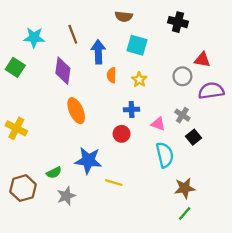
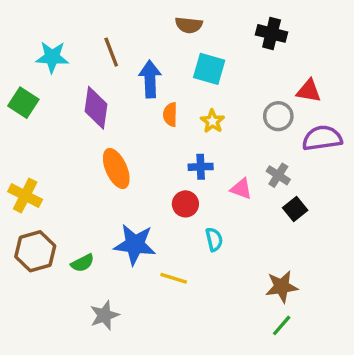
cyan semicircle: (165, 155) -> (214, 239), moved, size x0.6
brown hexagon: (23, 188) -> (35, 251), moved
gray star: (66, 196) -> (104, 315), moved

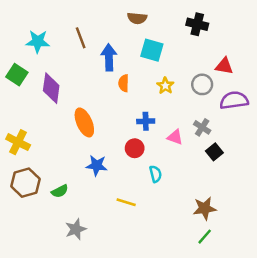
purple diamond: (96, 108) -> (51, 88), moved
yellow star: (212, 121) -> (165, 86), moved
blue star: (135, 244) -> (97, 165), moved, size x0.7

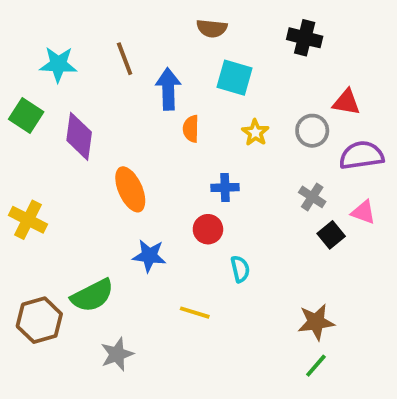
pink triangle: (175, 137) -> (363, 212), moved
brown hexagon: (25, 183) -> (39, 320), moved
green semicircle: (60, 191) -> (92, 296), size x1.6

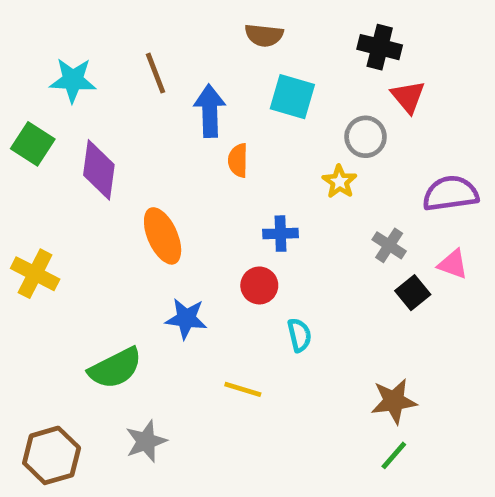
red triangle: (346, 102) -> (408, 97), moved, turned 40
gray circle: (312, 131) -> (366, 137), moved
yellow star: (255, 133) -> (340, 182), moved
brown hexagon: (39, 320) -> (52, 455), moved

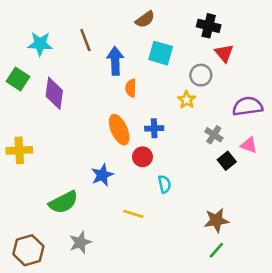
brown semicircle: (264, 35) -> (145, 19), turned -42
orange ellipse: (163, 236) -> (119, 130), moved
yellow cross: (35, 274) -> (19, 150), turned -30
blue star: (186, 319) -> (102, 175), turned -30

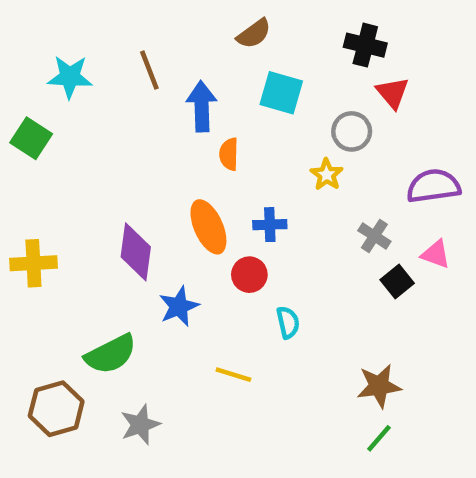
purple diamond: (54, 93) -> (136, 252), moved
brown hexagon: (28, 250) -> (56, 409), moved

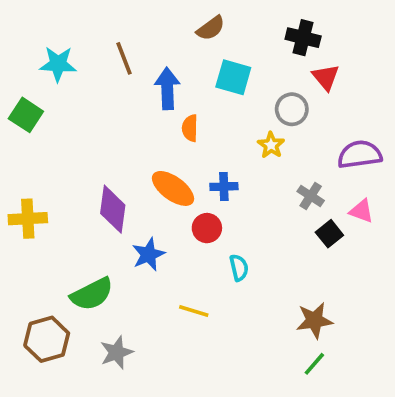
orange ellipse: (208, 227) -> (173, 188), turned -30

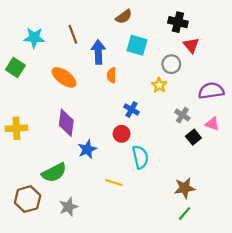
blue cross: (224, 187) -> (131, 109), turned 32
orange ellipse: (173, 188) -> (64, 77), moved
cyan semicircle: (239, 268) -> (140, 157), size x1.5

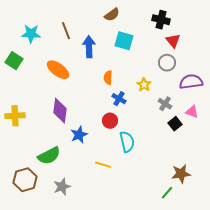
gray circle: (171, 64) -> (167, 63), moved
orange semicircle: (112, 75) -> (108, 78), moved
yellow star: (159, 85) -> (144, 85), moved
brown star: (185, 188) -> (181, 174), moved

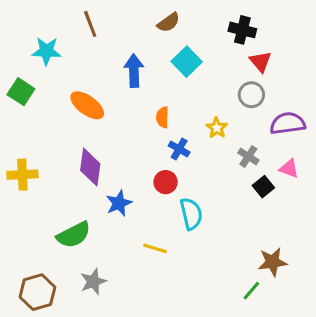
brown line: (66, 31) -> (90, 24), moved
cyan square: (124, 41) -> (187, 62), turned 30
brown hexagon: (25, 180) -> (37, 292), moved

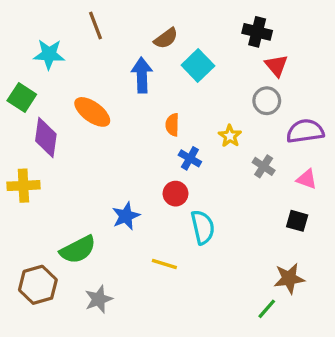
brown semicircle: (169, 22) -> (166, 38), moved
purple diamond: (90, 167) -> (46, 138), moved
black square: (263, 187) -> (297, 221), moved, turned -35
brown hexagon: (37, 292) -> (38, 285), moved

